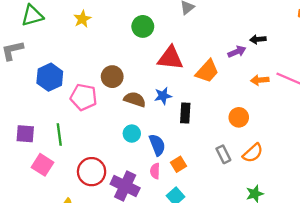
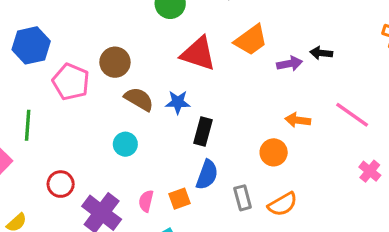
orange trapezoid: (207, 71) -> (251, 40), moved
orange arrow: (260, 80) -> (298, 120), moved
blue semicircle: (157, 145) -> (207, 175), moved, turned 30
red circle: (92, 172) -> (61, 184), size x0.7

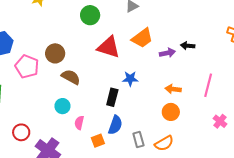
blue star: (178, 102) -> (130, 79), moved
pink line: (352, 115) -> (208, 85), turned 70
orange circle: (274, 152) -> (171, 112), moved
pink semicircle: (146, 201) -> (79, 123), moved

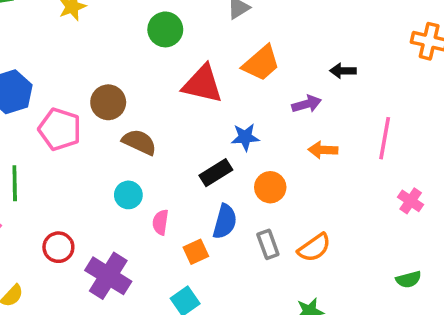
purple arrow: (167, 53) -> (307, 104), moved
black rectangle: (112, 97) -> (216, 173), turned 48
orange circle: (171, 112) -> (270, 187), moved

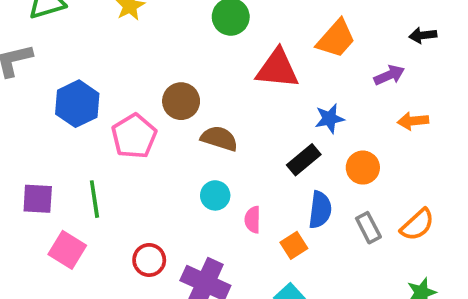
pink pentagon: (60, 129) -> (134, 136), turned 30

